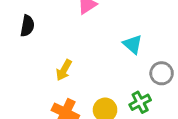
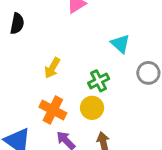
green cross: (140, 102) -> (99, 81), moved

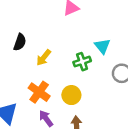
black semicircle: (17, 24) -> (20, 42), moved
green cross: (99, 81) -> (82, 62), moved

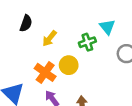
yellow circle: (71, 95) -> (69, 65), moved

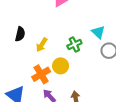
cyan triangle: (107, 27) -> (98, 32), moved
orange cross: (45, 72) -> (41, 74), turned 30

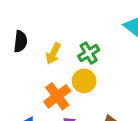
green cross: (74, 44) -> (89, 53), moved

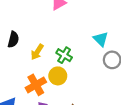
green cross: (89, 53) -> (64, 55), turned -35

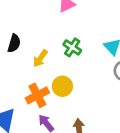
green cross: (64, 55) -> (72, 47), moved

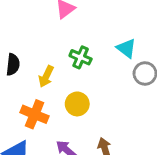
orange cross: (37, 95) -> (35, 114), moved, turned -30

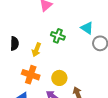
yellow circle: (77, 104) -> (59, 78), moved

